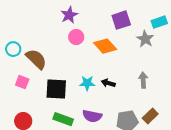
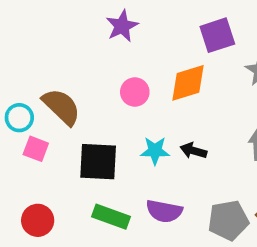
pink circle: (76, 37) -> (135, 92), moved
orange diamond: (105, 46) -> (188, 83), turned -65
cyan circle: (13, 49) -> (19, 118), moved

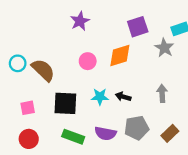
cyan circle: (19, 118) -> (18, 63), moved
pink square: (36, 149) -> (28, 108), moved, turned -32
gray pentagon: (228, 220) -> (137, 128), moved

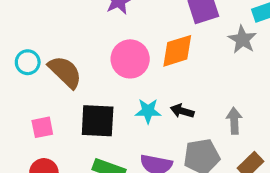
pink circle: (88, 61) -> (130, 59), size x1.5
gray arrow: (162, 93) -> (234, 121), moved

